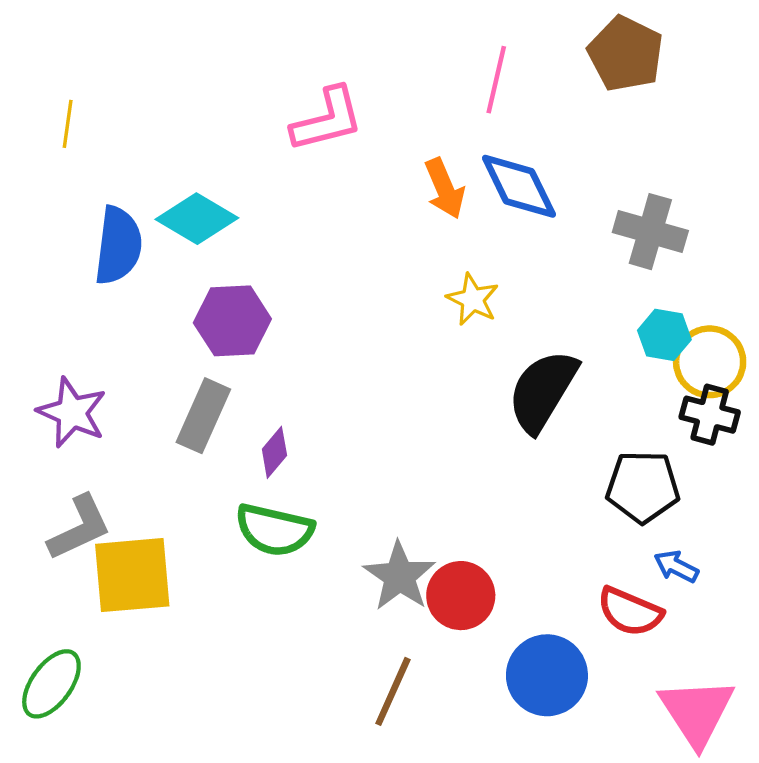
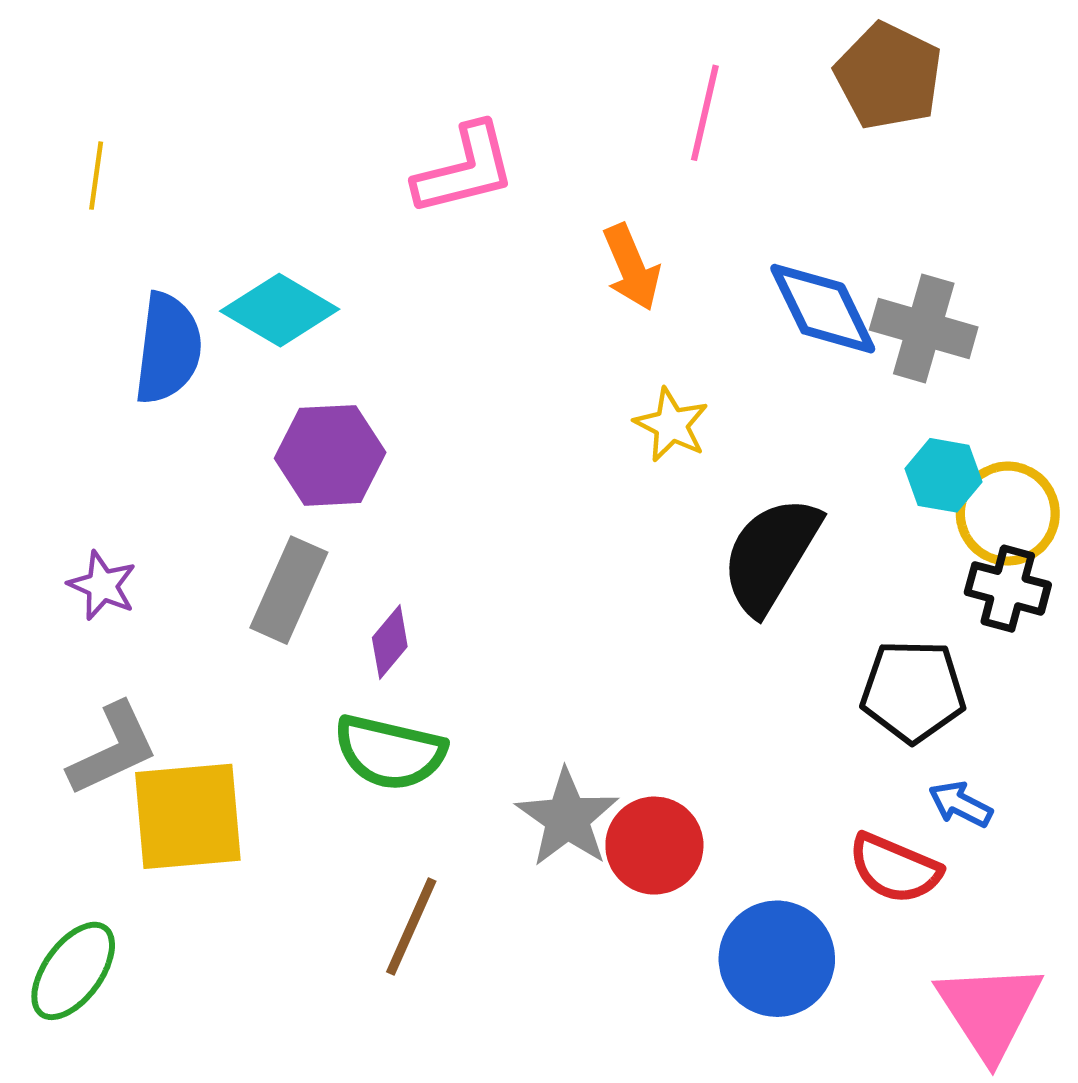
blue diamond: (519, 186) -> (823, 309), moved
purple star: (72, 412) -> (102, 585), size x0.7
brown line: (393, 691) -> (411, 927), moved

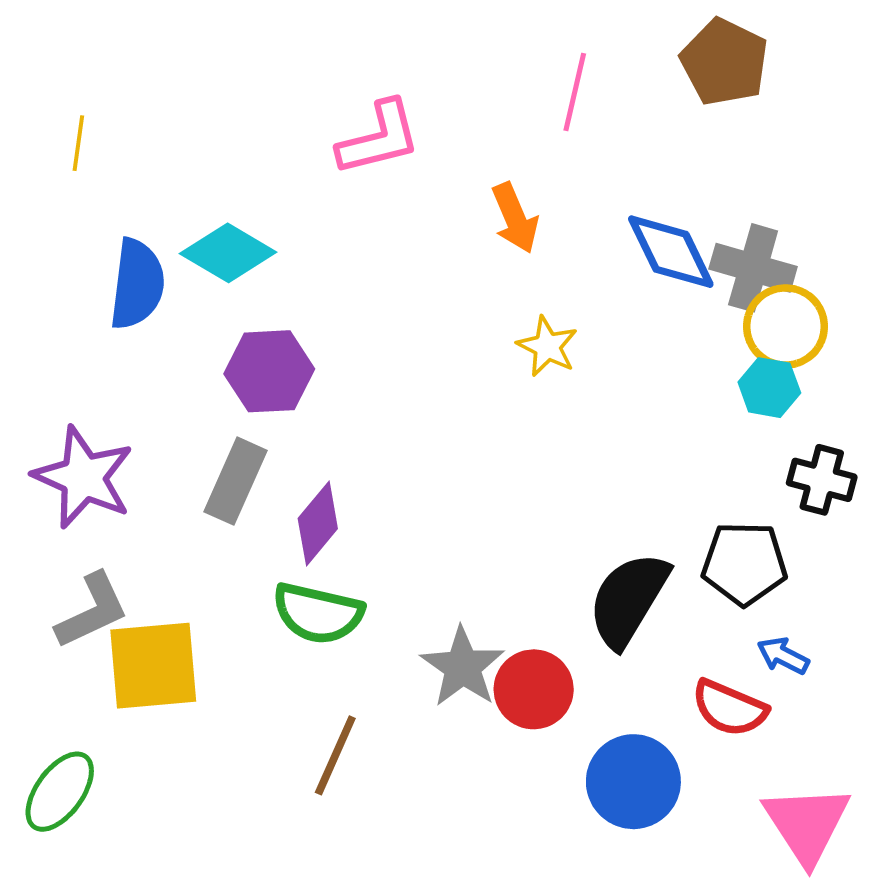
yellow circle: (1008, 514) -> (786, 326), moved
black semicircle: (771, 555) -> (628, 600), moved
purple star: (102, 585) -> (83, 477), size x1.8
purple diamond: (390, 642) -> (318, 523), size x1.4

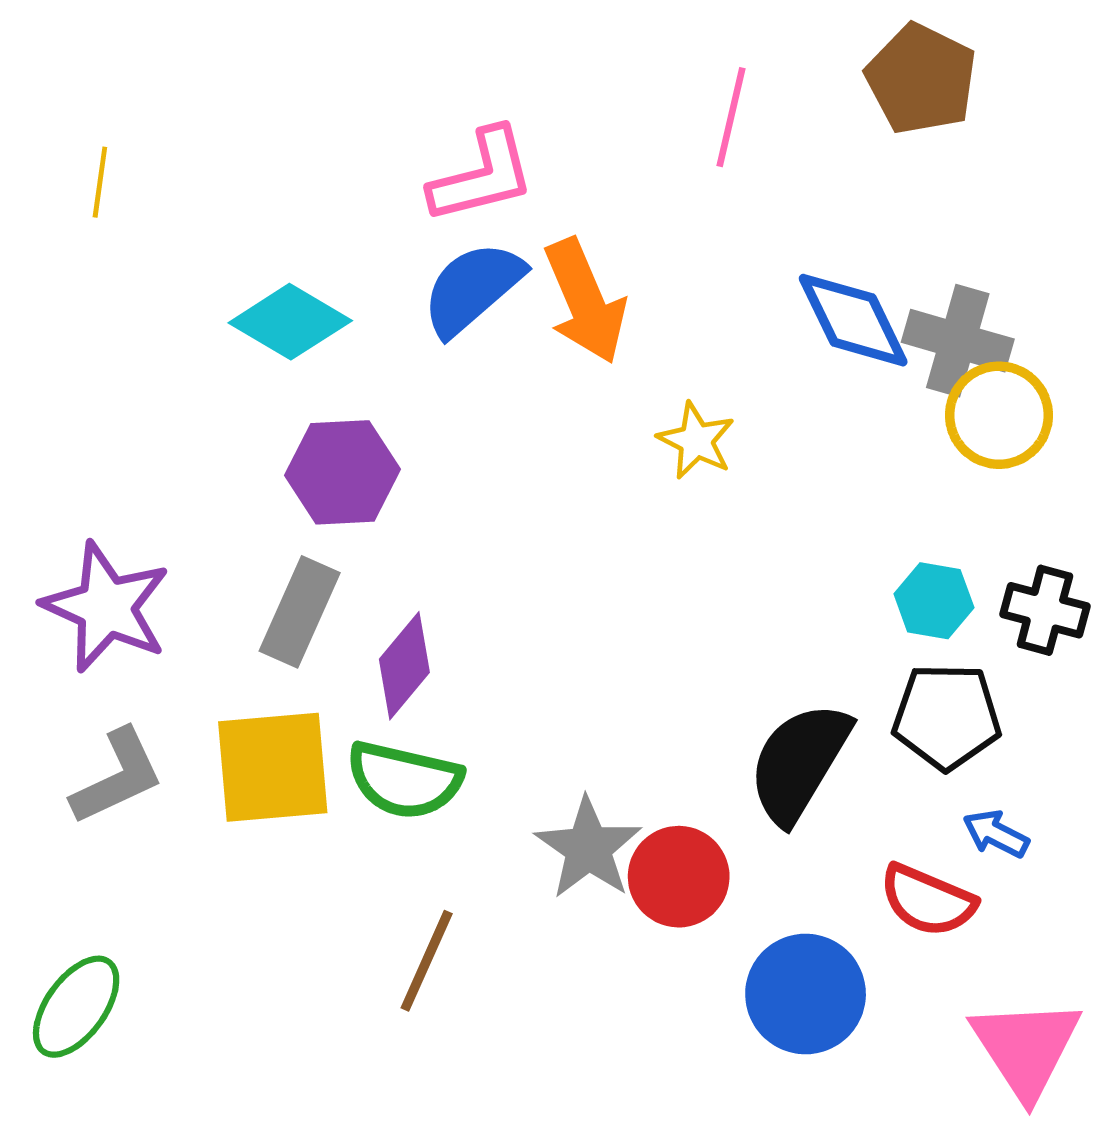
orange arrow: (515, 218) -> (585, 301), moved, size x1.4
blue semicircle: (137, 284) -> (473, 288), moved, turned -138
cyan hexagon: (769, 388) -> (934, 601), moved
yellow square: (153, 666) -> (273, 767), moved

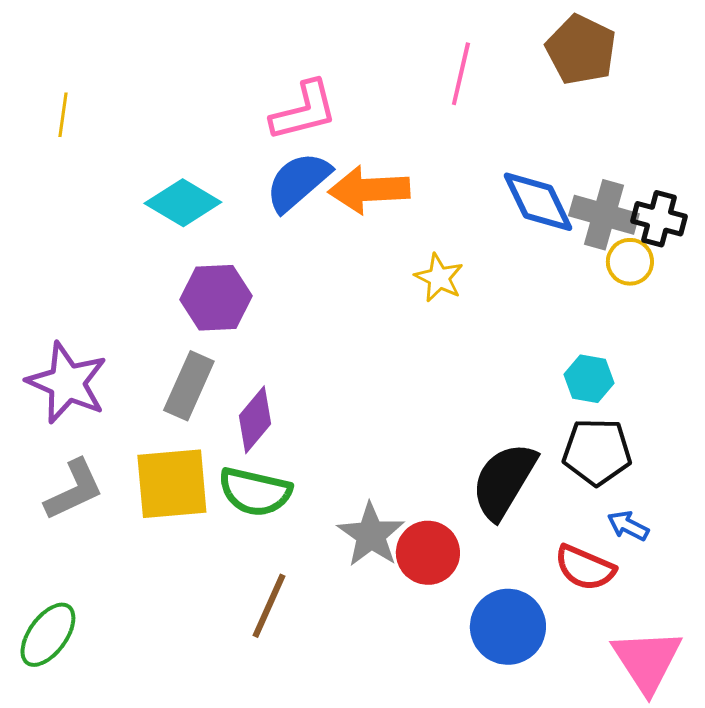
orange arrow: (585, 301) -> (369, 190), turned 110
yellow circle: (999, 415) -> (630, 262), size x0.7
black cross: (1045, 610) -> (659, 219), moved

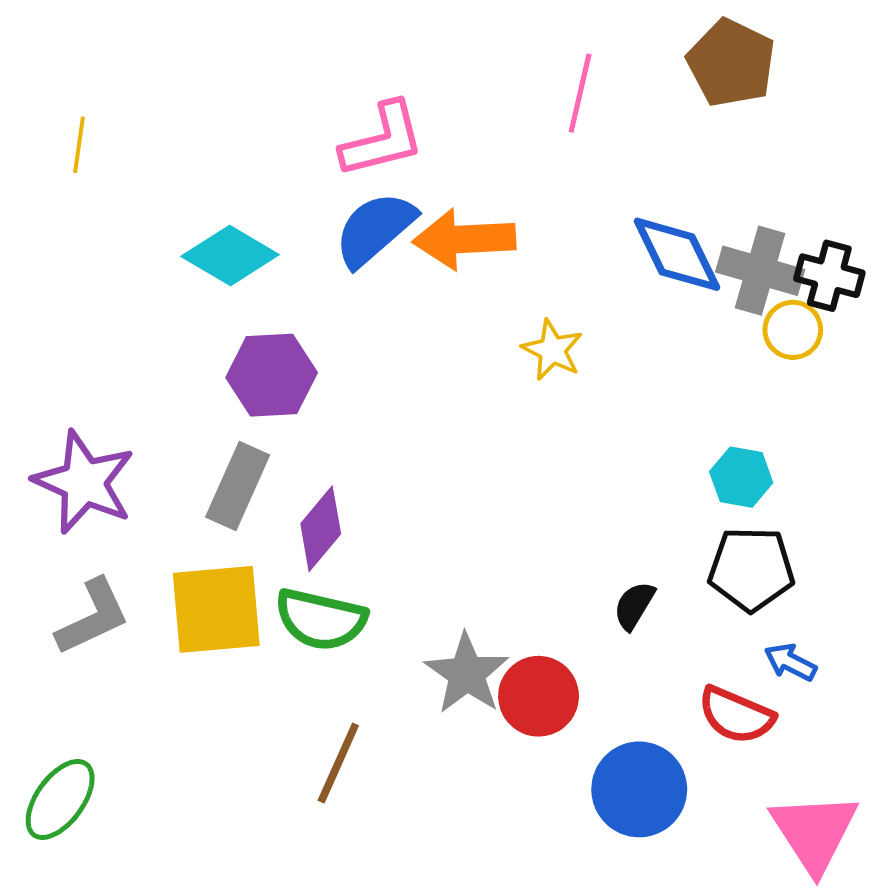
black semicircle: (504, 481) -> (634, 606), size x0.5

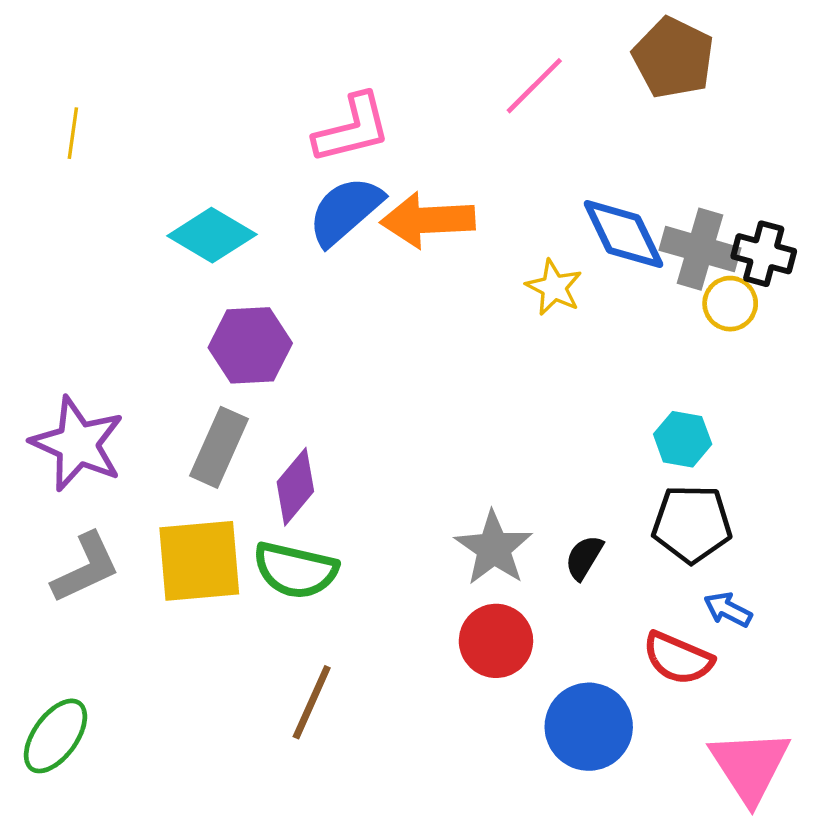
pink line: (580, 93) -> (534, 86), turned 32
yellow star: (552, 350) -> (554, 287), moved
gray star: (467, 674) -> (494, 548), moved

